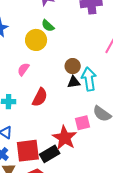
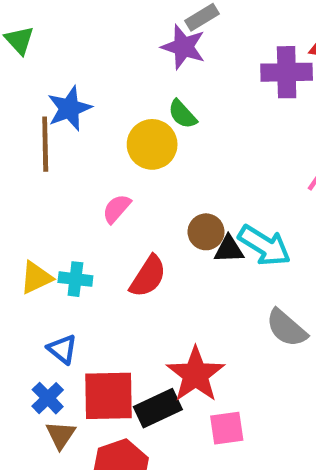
brown circle: (73, 66) -> (206, 232), moved
cyan arrow: (89, 79) -> (264, 246), turned 125
pink square: (82, 123) -> (227, 428), moved

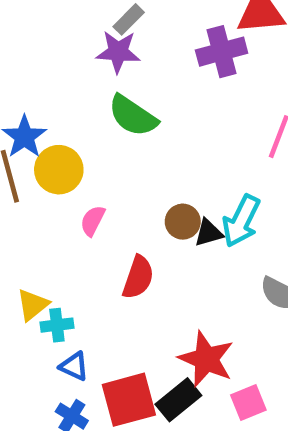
green semicircle: (182, 114) -> (133, 116), size x1.6
yellow circle: (152, 144) -> (59, 170), moved
cyan arrow: (264, 246) -> (241, 221), turned 98
cyan cross: (75, 279) -> (57, 325), moved

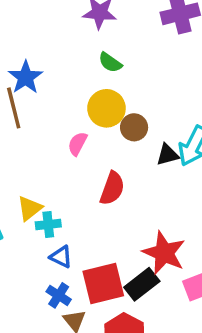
green semicircle: (133, 116) -> (110, 63), size x0.6
yellow circle: (59, 170) -> (106, 108), moved
brown circle: (183, 222) -> (134, 127), moved

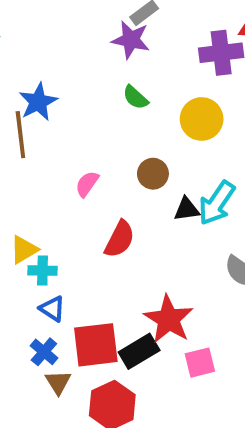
yellow circle: (106, 108) -> (202, 119), moved

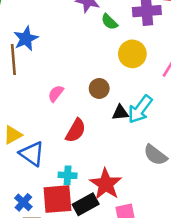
green semicircle: (135, 97) -> (109, 22), moved
cyan cross: (43, 271) -> (68, 175), moved
blue triangle: (52, 309) -> (32, 154), moved, size x1.5

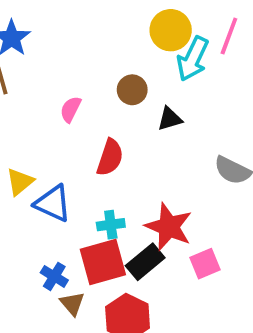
cyan arrow: (140, 109) -> (193, 59), moved

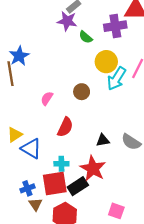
black triangle: (170, 119) -> (103, 140), moved
pink square: (205, 264) -> (116, 211), moved, turned 35
blue cross: (54, 276) -> (27, 188), turned 32

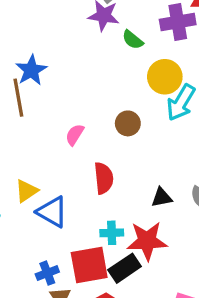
red semicircle: (65, 127) -> (104, 178), turned -30
cyan cross: (61, 164) -> (112, 233), moved
red star: (93, 169) -> (147, 241), turned -30

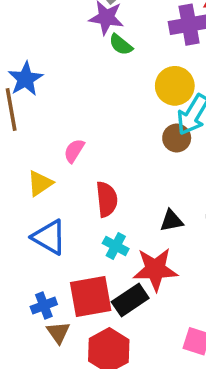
green semicircle: (133, 40) -> (121, 45), moved
brown circle: (128, 123) -> (177, 138), moved
yellow triangle: (26, 191) -> (40, 183), moved
cyan cross: (112, 233) -> (116, 246), moved, turned 30

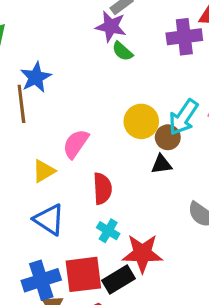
yellow circle: (175, 86) -> (141, 121), moved
pink semicircle: (74, 151) -> (76, 144), size x1.4
black triangle: (171, 221) -> (162, 164), moved
blue cross: (44, 306) -> (41, 280), size x1.6

